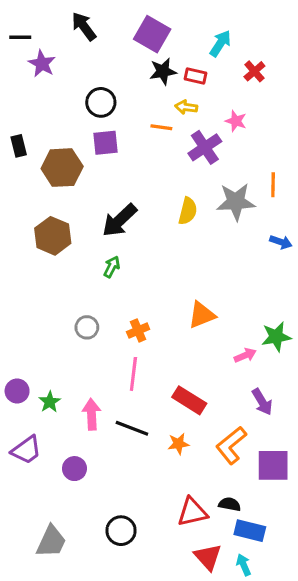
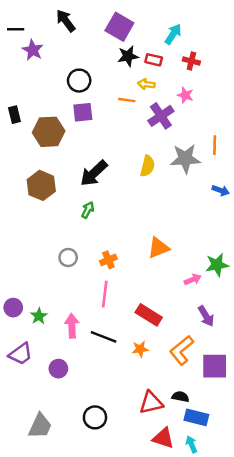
red cross: (254, 71) -> (191, 61), moved, turned -35
red triangle: (208, 557) -> (163, 438), turned -30

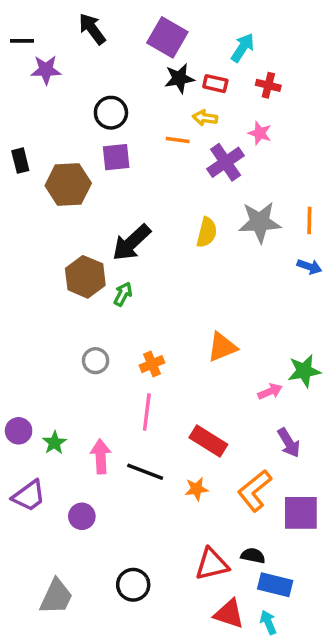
purple star: (33, 50) -> (46, 70), turned -30
orange line: (215, 145) -> (309, 220), moved
brown hexagon: (41, 185) -> (85, 277), moved

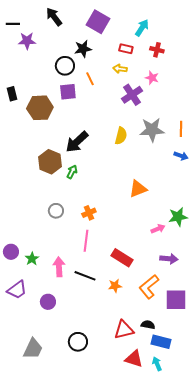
black star: (179, 78) -> (83, 49), moved
orange line: (178, 140) -> (90, 79), moved, turned 56
orange triangle: (222, 347) -> (138, 189), moved
purple arrow: (289, 443) -> (169, 259), turned -54

